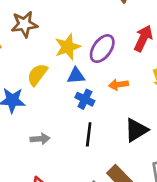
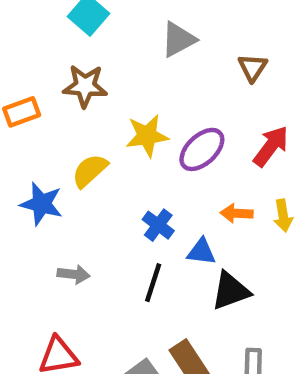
blue triangle: (76, 76) -> (201, 252), moved
orange arrow: (119, 85) -> (237, 213), moved

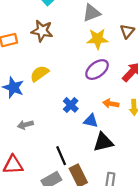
yellow star: (147, 136) -> (98, 39), moved
gray arrow: (74, 274) -> (25, 125), turned 152
black line: (153, 283) -> (61, 156), moved, turned -48

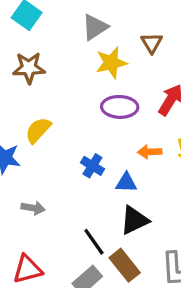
purple ellipse: (97, 70) -> (120, 107), turned 50
gray arrow: (25, 125) -> (33, 208), turned -144
black triangle: (103, 142) -> (134, 220), moved

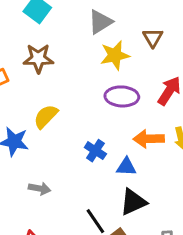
orange arrow: (150, 152) -> (149, 139), size x1.4

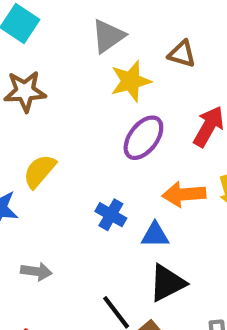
brown triangle: (153, 38) -> (182, 54), turned -40
purple ellipse: (122, 96) -> (143, 138), turned -52

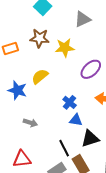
yellow star: (131, 81) -> (65, 48), moved
blue triangle: (155, 235) -> (76, 120), moved

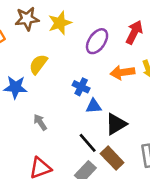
gray arrow: (30, 123) -> (40, 122), turned -128

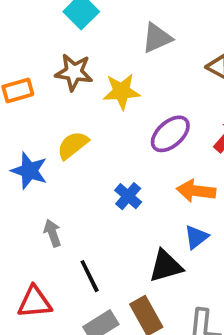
blue triangle: (94, 106) -> (196, 237), moved, turned -49
black line: (88, 143) -> (90, 276), moved

